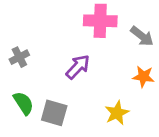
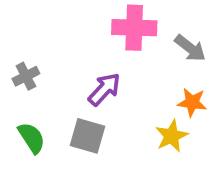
gray square: (54, 113) -> (88, 136), moved
yellow star: (117, 113) -> (172, 136), moved

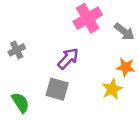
pink cross: (134, 28) -> (88, 18), turned -32
green semicircle: (32, 138) -> (20, 103), moved

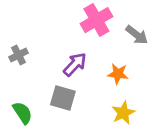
orange star: (126, 67) -> (118, 74), moved
yellow star: (112, 89) -> (123, 113), moved

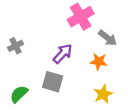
gray arrow: (137, 35) -> (108, 38), moved
green semicircle: (23, 113) -> (19, 94), turned -102

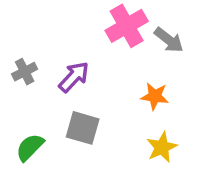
gray arrow: (108, 38) -> (169, 40), moved
purple arrow: (63, 54) -> (74, 77), moved

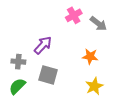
pink cross: (127, 26) -> (74, 15), size x0.7
gray cross: (25, 72) -> (18, 62), moved, turned 32

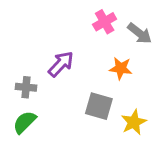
orange star: (90, 56) -> (121, 68), moved
gray square: (48, 75) -> (99, 106), moved

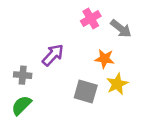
yellow star: (134, 122) -> (117, 84), moved

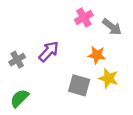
gray cross: (23, 75) -> (17, 60), moved, turned -35
yellow star: (117, 84) -> (108, 78), turned -30

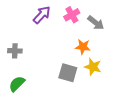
purple arrow: (49, 51) -> (42, 15), moved
gray cross: (17, 60) -> (15, 51), turned 32

